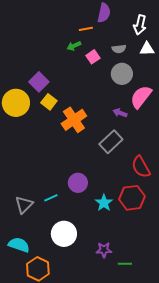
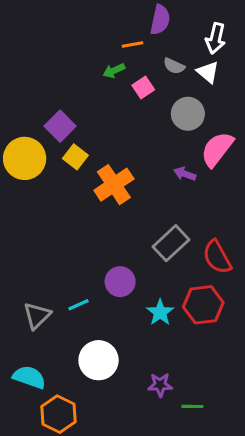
gray semicircle: (119, 49) -> (174, 66), moved, turned 32
white triangle: (147, 49) -> (208, 72), moved, turned 42
gray rectangle: (111, 142) -> (171, 243), moved

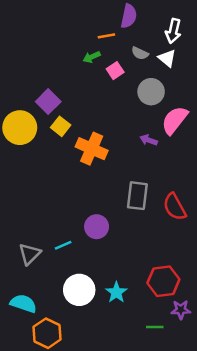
orange cross: (114, 185) -> (92, 149), turned -32
gray rectangle: (171, 243) -> (137, 196), turned -40
red hexagon: (203, 305) -> (163, 281), moved
cyan star: (160, 312) -> (116, 292), moved
purple star: (160, 385) -> (181, 310), moved

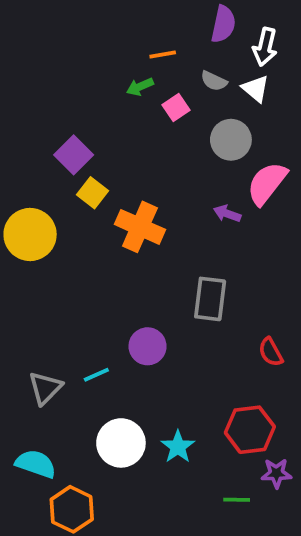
purple semicircle: (129, 16) -> (223, 24), moved
yellow circle: (20, 128) -> (30, 234), moved
red semicircle: (175, 207) -> (271, 352), moved, size x0.7

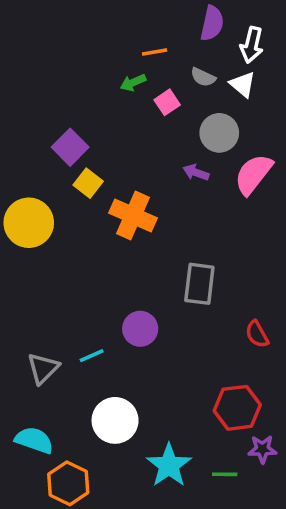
purple arrow: (227, 214) -> (196, 172), moved
cyan star: (178, 447) -> (169, 465), moved, size x1.4

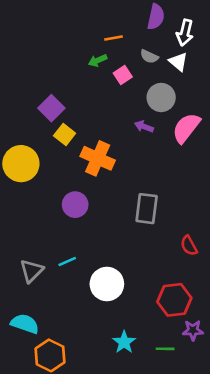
purple circle: (140, 329) -> (75, 205), moved
white circle: (115, 420) -> (107, 284), moved
cyan star: (169, 465) -> (124, 342), size x0.7

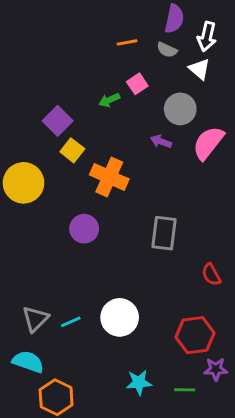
gray semicircle: (149, 56) -> (167, 50), moved
green arrow: (98, 60) -> (109, 100), moved
cyan line: (67, 262) -> (71, 322), moved
gray triangle: (31, 271) -> (35, 319), moved
cyan star: (124, 342) -> (139, 382), turned 30

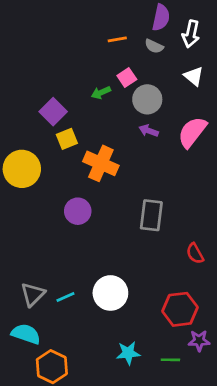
white triangle: (199, 69) -> (194, 76), moved
gray circle: (180, 109) -> (147, 99), moved
yellow square: (72, 150) -> (67, 139), turned 30

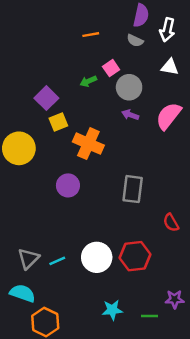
orange line: (117, 39) -> (91, 35), moved
white triangle: (194, 76) -> (170, 67), turned -30
red hexagon: (180, 309) -> (135, 256), moved

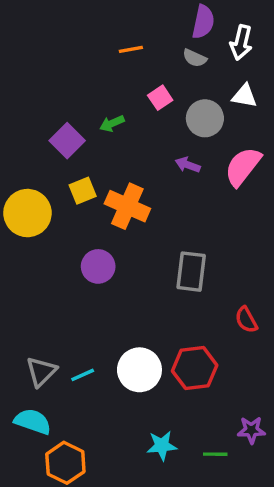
green arrow: (88, 81) -> (112, 123), moved
gray circle: (129, 87) -> (205, 118), moved
yellow square: (58, 122) -> (83, 191), moved

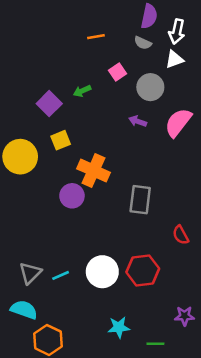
white triangle: (245, 96) -> (174, 59), moved, turned -30
orange cross: (127, 206) -> (93, 171), moved
green line: (215, 454) -> (155, 344), moved

